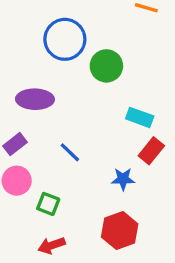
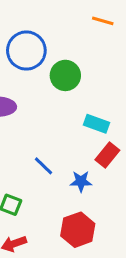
blue line: (70, 152) -> (44, 166), moved

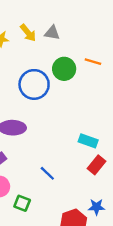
green circle: (65, 75) -> (64, 69), moved
blue star: (81, 181) -> (97, 207), moved

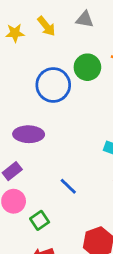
gray triangle: (52, 33) -> (85, 19), moved
green square: (22, 203) -> (40, 220), turned 35

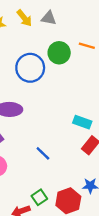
gray triangle: (85, 19) -> (49, 18), moved
green square: (40, 220) -> (39, 197), moved

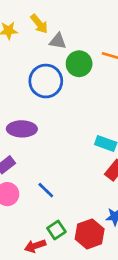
gray triangle: (49, 18) -> (58, 41), moved
blue line: (43, 153) -> (46, 190), moved

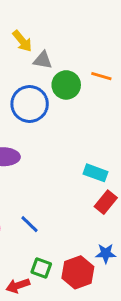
green square: (56, 230) -> (41, 268), turned -36

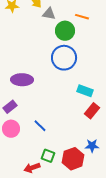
orange line: (101, 76) -> (82, 17), moved
blue circle: (30, 104) -> (64, 58), moved

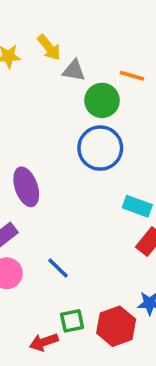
purple ellipse: (22, 80) -> (26, 187), turned 70
green square: (48, 156) -> (72, 321), turned -32

